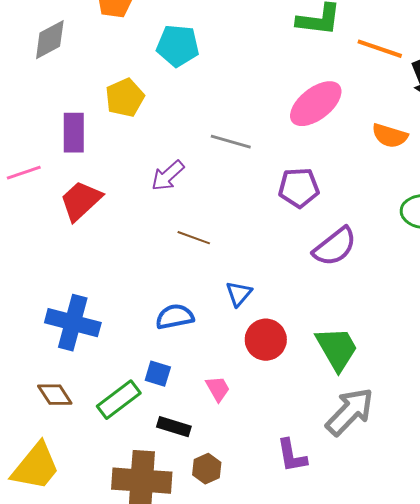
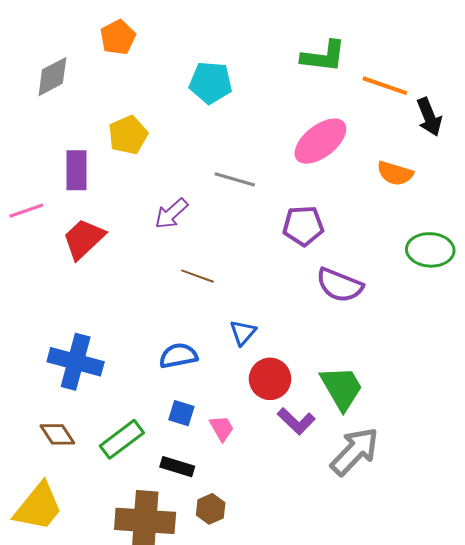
cyan pentagon: (178, 46) -> (211, 83), moved
purple semicircle: (335, 247) -> (340, 285), turned 60
blue square: (158, 374) -> (181, 413), moved
purple L-shape: (292, 456) -> (296, 421), moved, turned -36

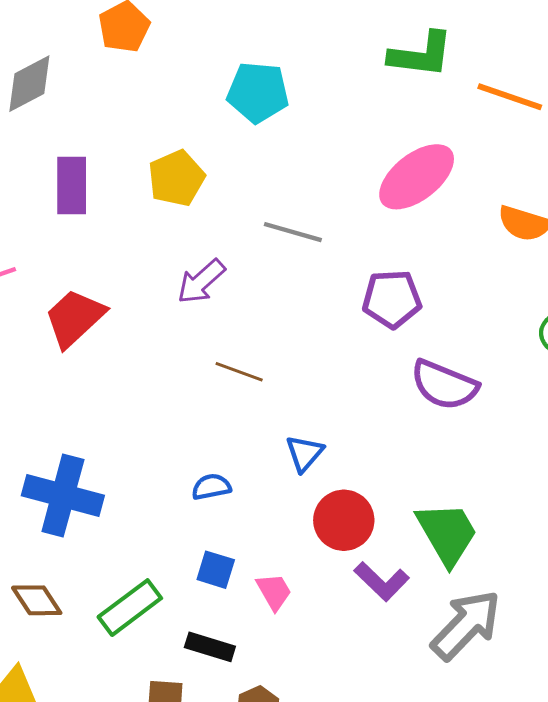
yellow pentagon: (128, 135) -> (176, 178), moved
purple rectangle: (77, 170) -> (72, 186), moved
blue semicircle: (178, 356) -> (211, 487), size x0.7

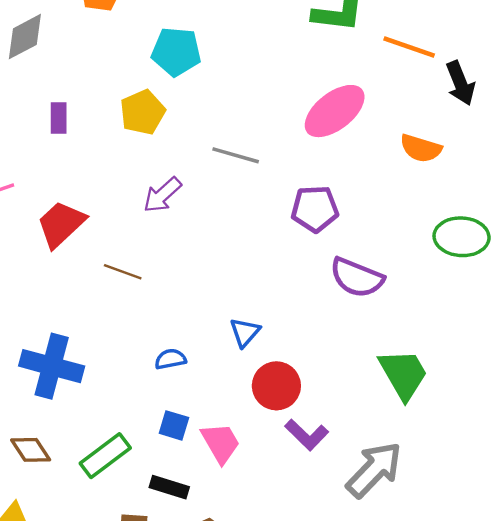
cyan pentagon: (258, 92) -> (176, 52), moved
purple rectangle: (72, 186) -> (59, 118), size x0.7
brown line: (239, 372) -> (123, 272), moved
green trapezoid: (447, 533) -> (403, 374), moved
pink trapezoid: (274, 592) -> (221, 443), size x1.4

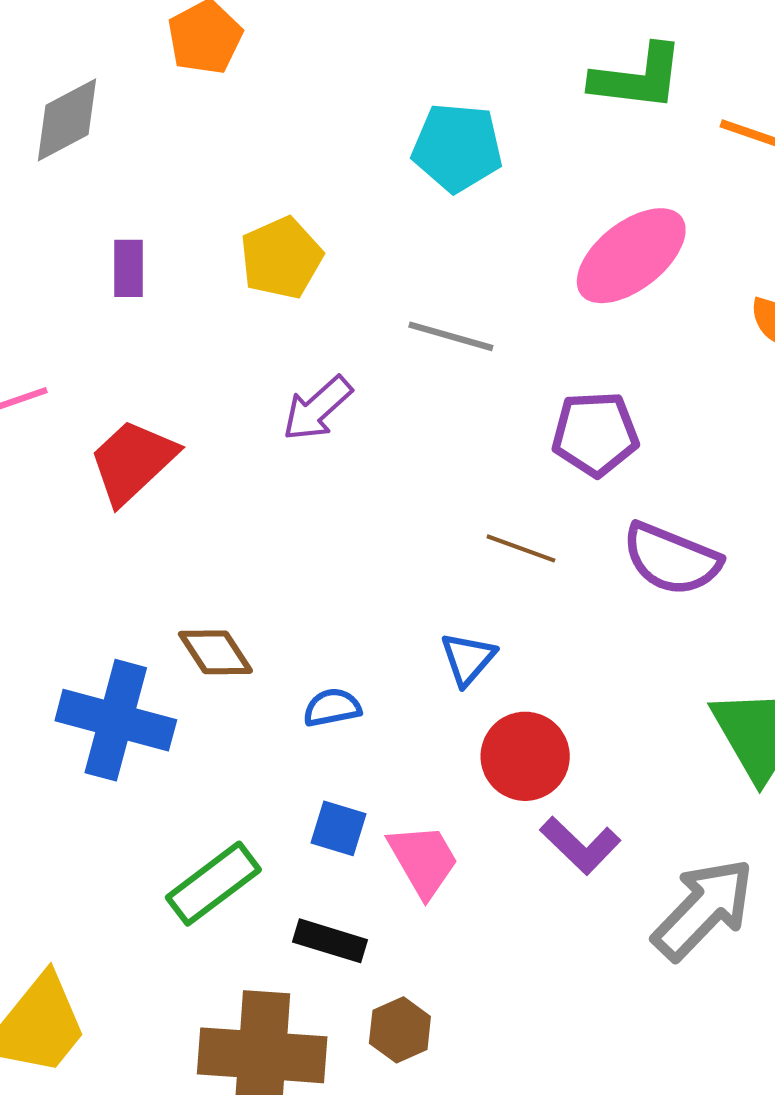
cyan pentagon: (176, 52) -> (457, 148), moved
brown line: (123, 272) -> (521, 548), moved
brown diamond: (31, 450) -> (215, 652), moved

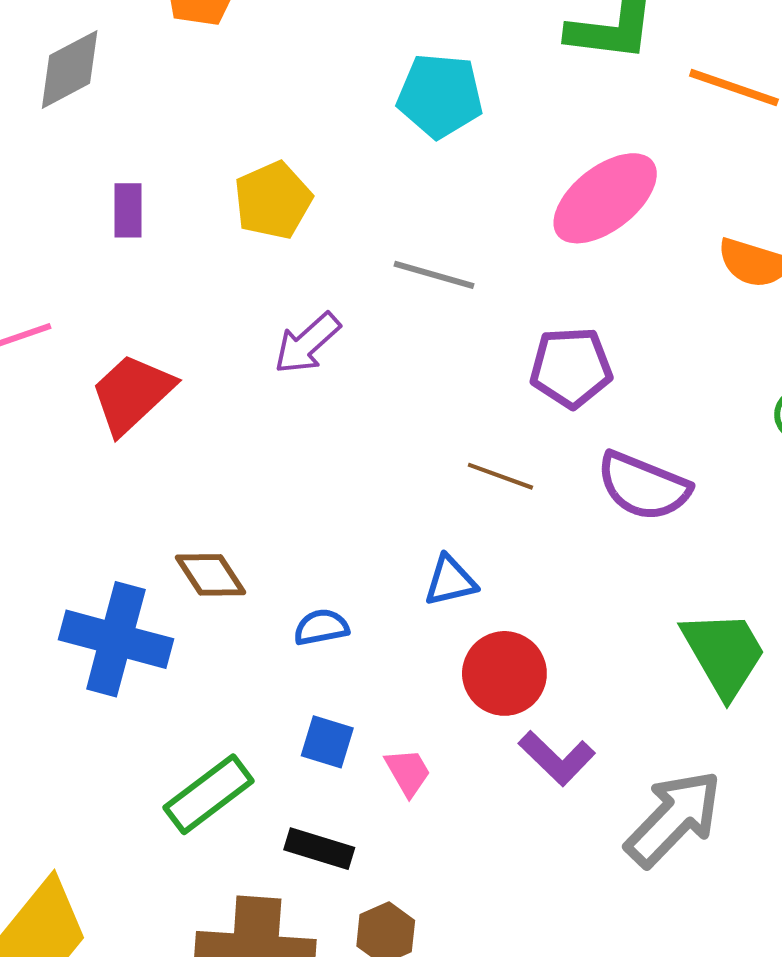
blue triangle: (468, 659) -> (450, 581), turned 36
pink trapezoid: (423, 860) -> (408, 772), size x0.7

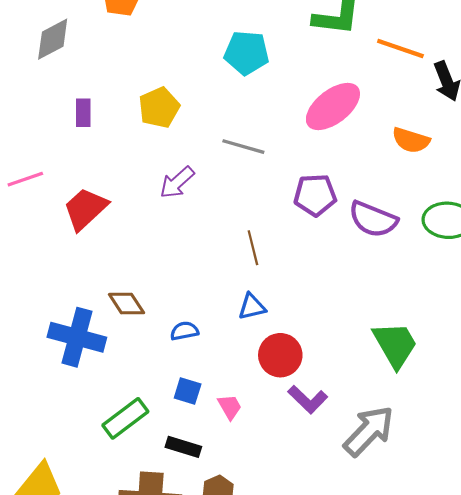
brown line: (500, 476) -> (253, 248), moved, turned 56
purple semicircle: (643, 486) -> (373, 219), moved

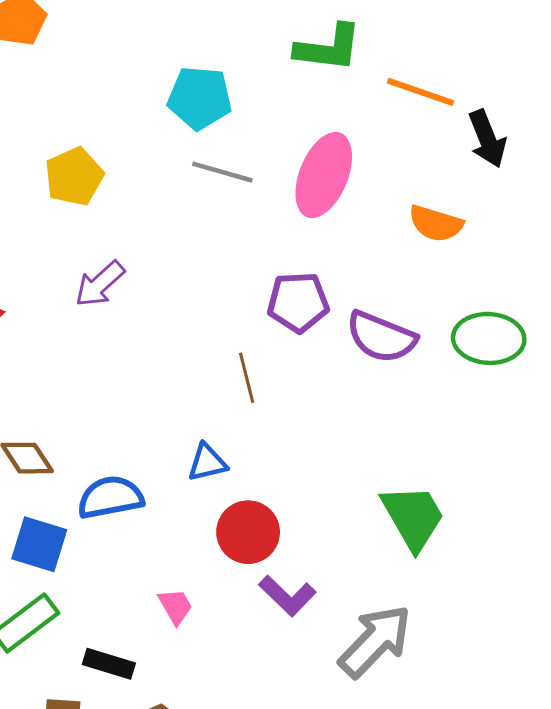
pink ellipse: (333, 107) -> (324, 175), turned -30
gray line: (243, 147) -> (222, 172), moved
brown line: (253, 248) -> (247, 378), moved
blue semicircle: (184, 331) -> (110, 497), size x1.6
blue square: (188, 391) -> (39, 544), moved, size x1.4

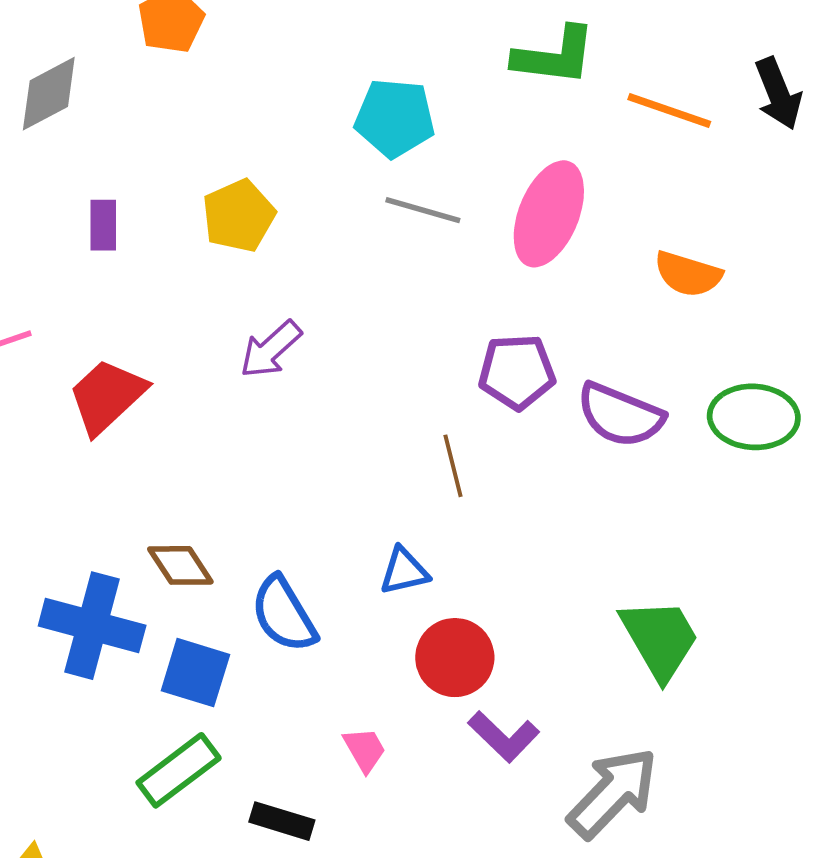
black arrow: (487, 139) -> (778, 94), moved
blue semicircle: (110, 497) -> (284, 614), turned -110

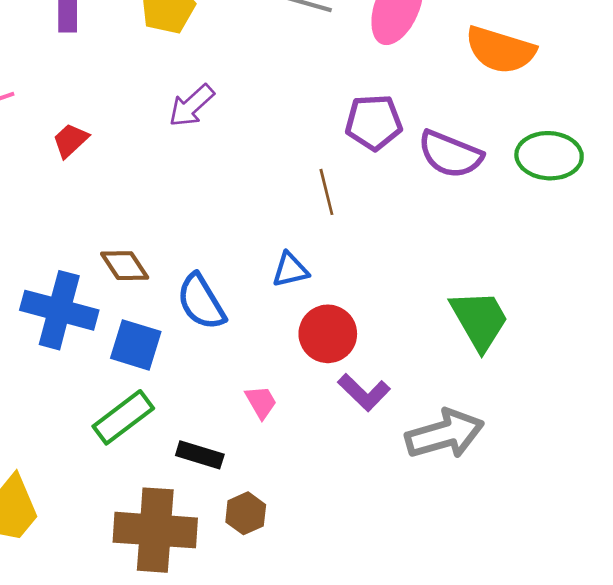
orange semicircle: (688, 274) -> (500, 50), size x1.4
red trapezoid: (107, 396) -> (70, 140), size x0.6
gray arrow: (613, 793) -> (445, 434), turned 30

